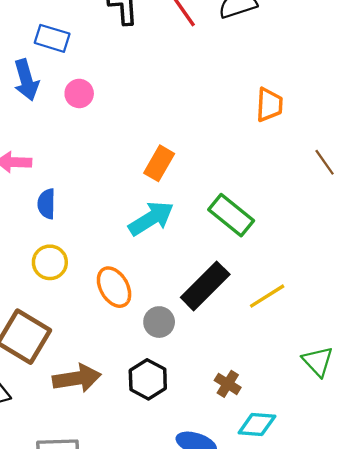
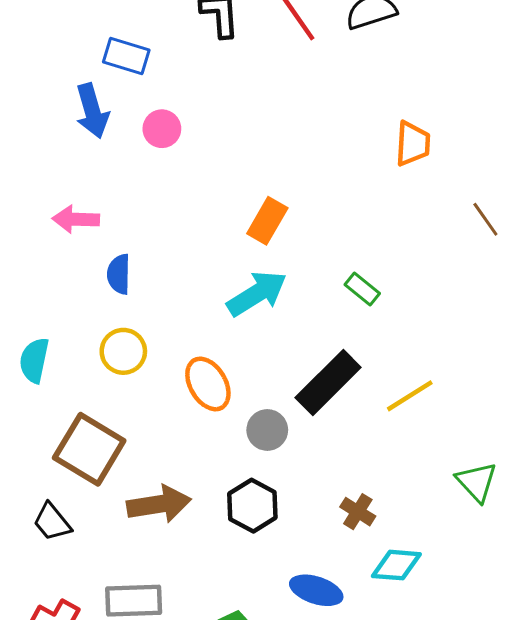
green rectangle: (231, 215) -> (362, 289), size x0.6

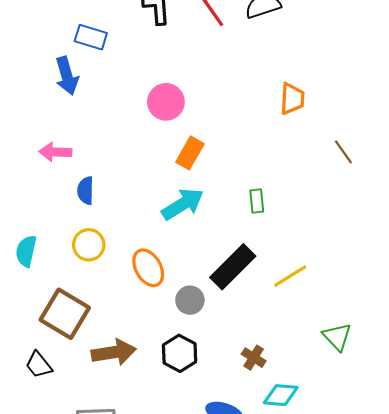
pink circle: (162, 129) -> (166, 102), moved, size x1.4
green rectangle: (362, 289) -> (257, 201), turned 45

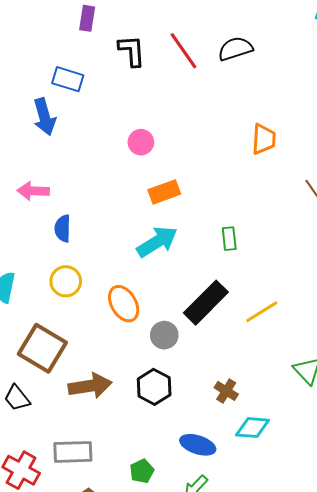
pink circle: (166, 102) -> (141, 142), size x0.7
orange rectangle: (190, 153) -> (164, 192), turned 40

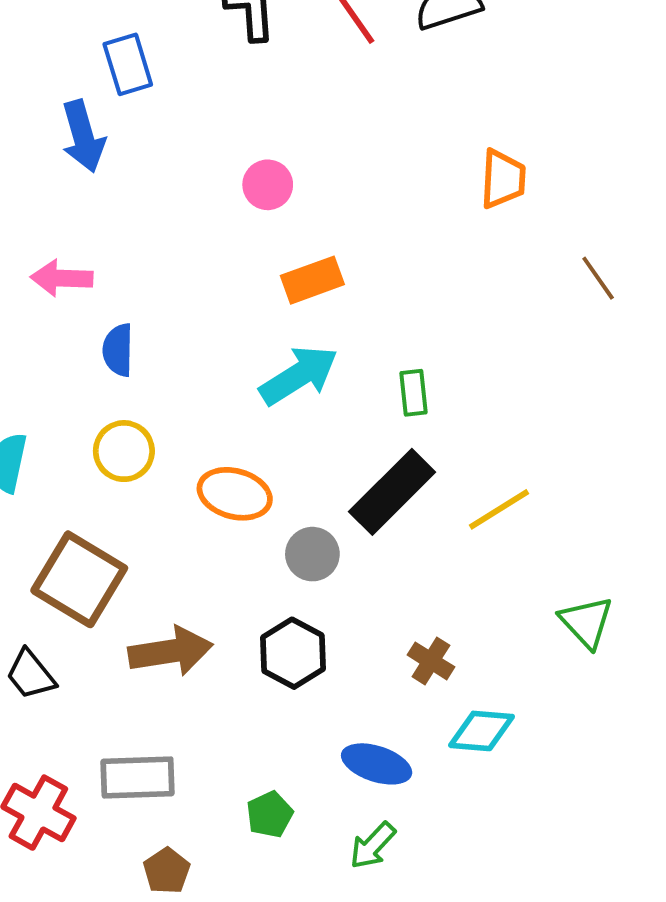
blue rectangle: (68, 79) -> (128, 64), turned 56
green rectangle: (229, 239) -> (413, 393), moved
orange ellipse: (124, 304) -> (235, 494), turned -45

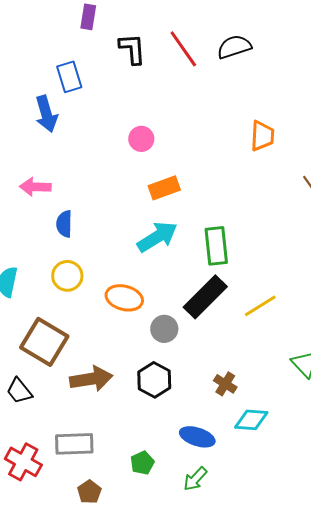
green rectangle: (413, 393) -> (216, 246), size x1.6

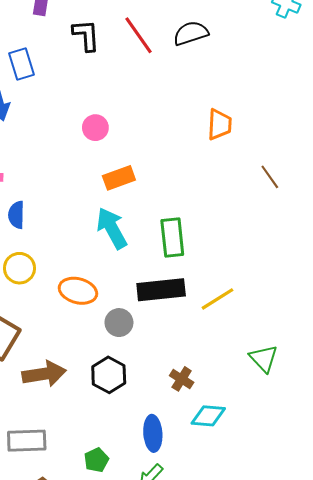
cyan arrow: (157, 237) -> (112, 228), turned -87
black rectangle: (205, 297) -> (161, 290), turned 39
blue ellipse: (197, 437) -> (153, 433), turned 68

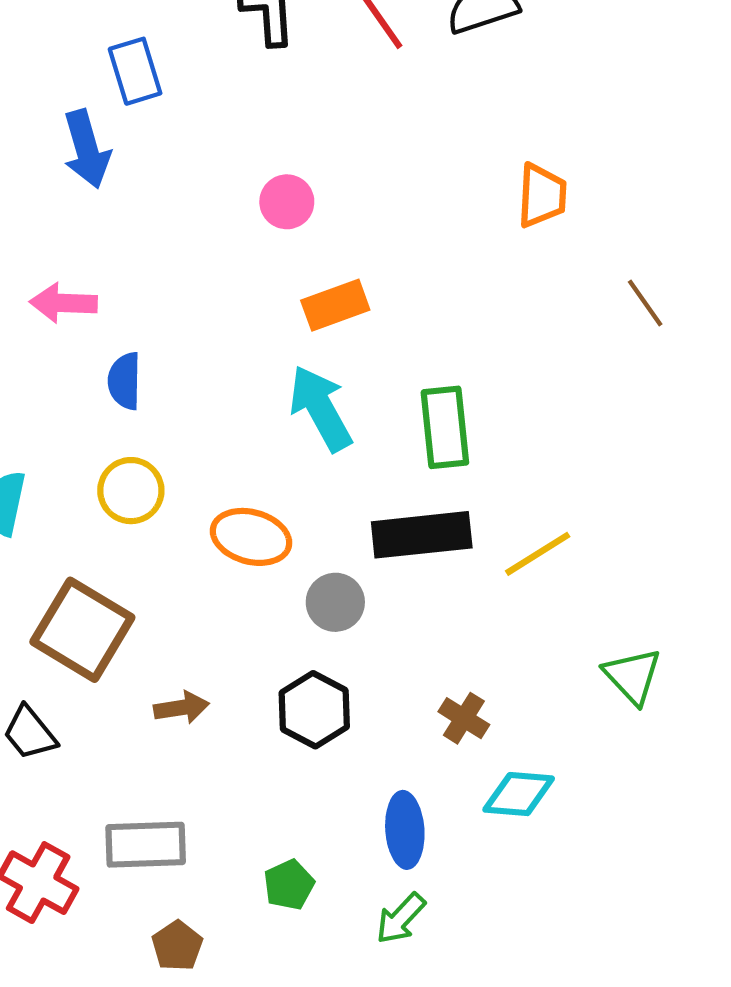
brown arrow: (44, 374) -> (181, 708), size x0.6

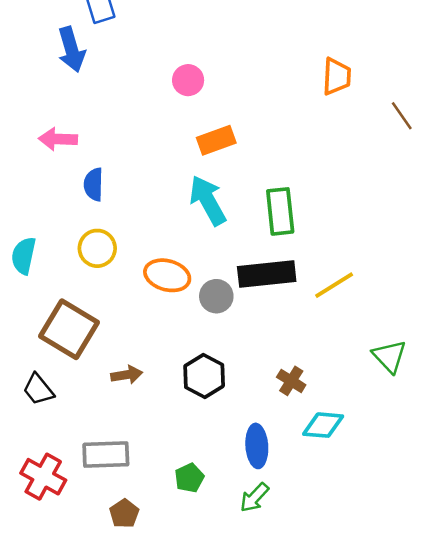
brown line: (645, 303) -> (402, 116), moved
gray circle: (335, 602) -> (216, 296), moved

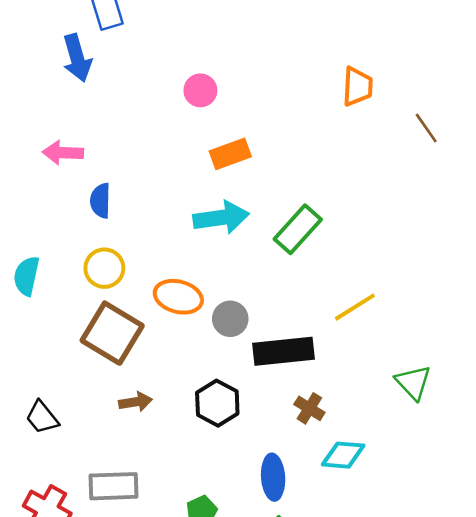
cyan arrow: (208, 200) -> (221, 218), turned 111
green rectangle: (280, 211) -> (298, 229), turned 48
black rectangle: (267, 274) -> (283, 351), moved
brown square: (69, 329) -> (112, 333), moved

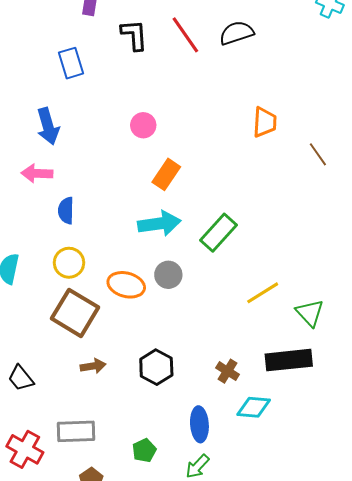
blue arrow: (77, 58) -> (48, 126), moved
orange rectangle: (230, 154) -> (166, 174), turned -36
gray circle: (230, 319) -> (168, 275), moved
black rectangle: (283, 351) -> (289, 360), moved
green triangle: (413, 382) -> (310, 313), moved

